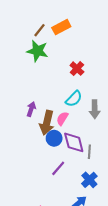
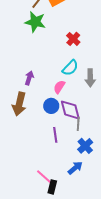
brown arrow: (47, 123) -> (19, 104), moved
gray line: (89, 152) -> (78, 124), moved
purple line: (58, 168) -> (55, 135), turned -49

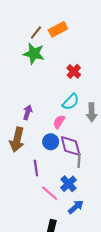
purple line: (55, 135) -> (36, 168), moved
blue cross: (85, 146) -> (68, 184), moved
pink line: (44, 177) -> (50, 193), moved

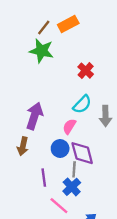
purple arrow: (28, 112) -> (34, 116), size x1.6
brown arrow: (17, 140) -> (23, 146), size x0.7
gray line: (79, 161) -> (74, 169), moved
blue cross: (68, 184) -> (72, 187), moved

